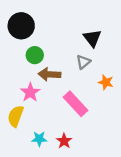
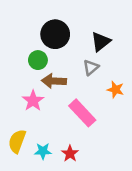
black circle: (21, 26) -> (55, 34), moved
black triangle: (92, 38) -> (101, 42), turned 30
yellow semicircle: (16, 116) -> (17, 141), moved

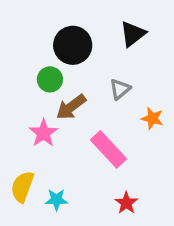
black triangle: (101, 42) -> (133, 34), moved
brown arrow: (54, 81) -> (71, 107), turned -40
red star: (70, 154) -> (126, 203), moved

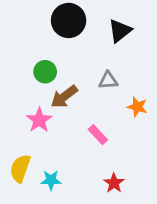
black circle: (73, 45) -> (69, 20), moved
gray triangle: (120, 89) -> (108, 81), turned 36
pink rectangle: (108, 149) -> (98, 135), size x0.6

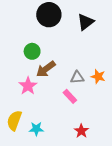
gray triangle: (108, 81) -> (77, 78), moved

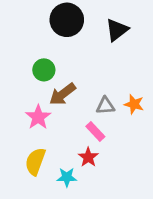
yellow semicircle: (14, 120) -> (35, 161), moved
cyan star: (36, 129) -> (67, 177), moved
red star: (81, 131) -> (88, 157), moved

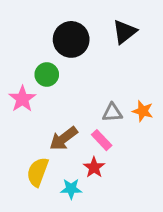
black circle: (67, 20) -> (71, 39), moved
brown arrow: (62, 94) -> (64, 138), moved
pink star: (38, 117) -> (22, 99), moved

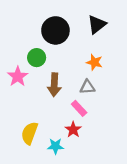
orange star: (143, 111) -> (94, 62), moved
brown arrow: (64, 138) -> (54, 85), moved, turned -50

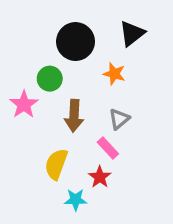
orange star: (94, 62) -> (114, 74), moved
gray triangle: (87, 87) -> (119, 119), turned -35
yellow semicircle: (30, 133) -> (56, 164), moved

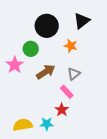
brown arrow: (74, 116) -> (46, 72), turned -126
yellow semicircle: (56, 164) -> (23, 125), moved, turned 60

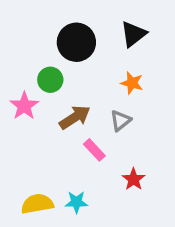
orange star: (71, 46) -> (132, 83), moved
pink rectangle: (67, 92) -> (94, 150), moved
red star: (62, 110) -> (134, 179), moved

